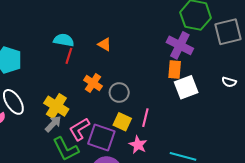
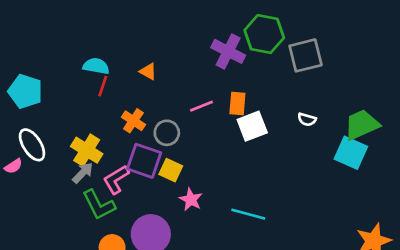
purple cross: (180, 45) -> (228, 51), moved
pink line: (145, 118) -> (201, 106), moved, turned 54
purple square: (101, 138) -> (144, 161), moved

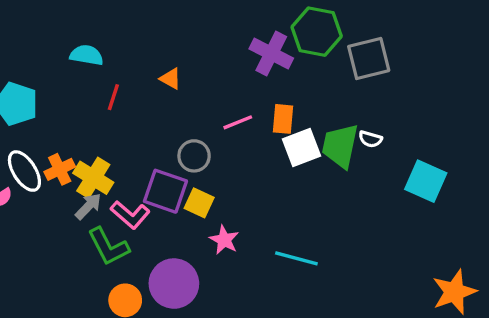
cyan semicircle: (96, 66) -> (87, 55), moved
orange cross: (133, 121) -> (60, 169), moved, turned 30
green trapezoid: (362, 125) -> (340, 146), moved, turned -54
pink L-shape: (116, 179) -> (130, 215), turned -108

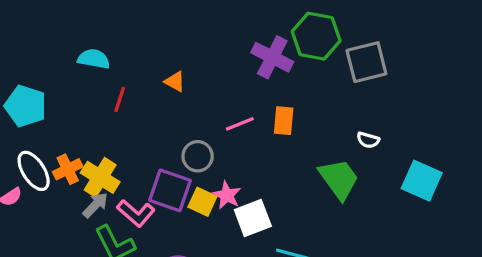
green trapezoid: (340, 146) -> (339, 179), moved, turned 132
white square: (302, 147) -> (253, 218), moved
pink star: (224, 240) -> (227, 195), moved

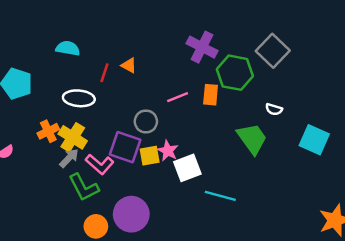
green hexagon: (316, 36) -> (235, 73), moved
gray square: (366, 62) -> (273, 51), turned -32
red line: (120, 99) -> (104, 73), moved
white ellipse: (34, 171) -> (79, 98), moved, turned -52
yellow square: (202, 202) -> (150, 156), turned -35

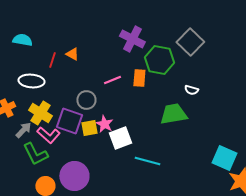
yellow cross: (73, 137) -> (40, 113), moved
green trapezoid: (252, 139) -> (173, 114), turned -64
cyan square: (314, 140) -> (224, 158), moved

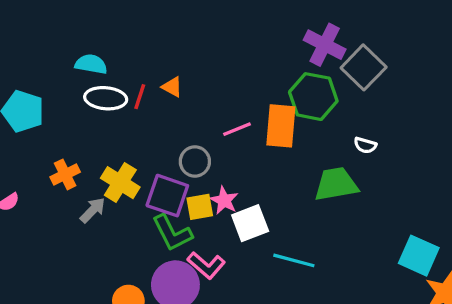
purple cross: (132, 39) -> (325, 45), moved
orange rectangle: (139, 78) -> (281, 126), size x1.5
white ellipse: (31, 81) -> (106, 98), moved
pink L-shape: (48, 135) -> (206, 265), moved
green L-shape: (35, 154) -> (172, 233), moved

